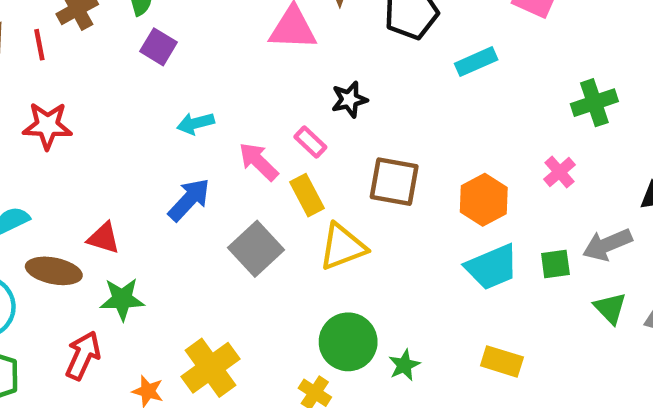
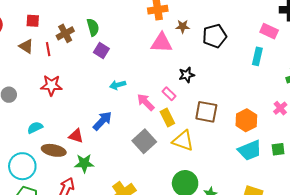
cyan rectangle: (476, 62) -> (257, 56), moved, turned -54
blue arrow: (189, 200) -> (102, 121), moved
yellow triangle: (343, 247) -> (183, 141), turned 40

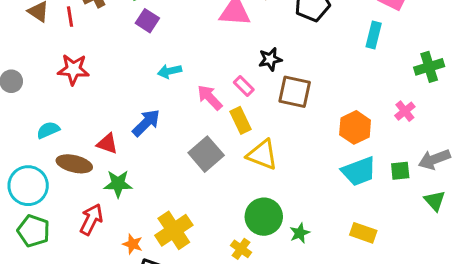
brown square: (206, 112) -> (295, 92), moved

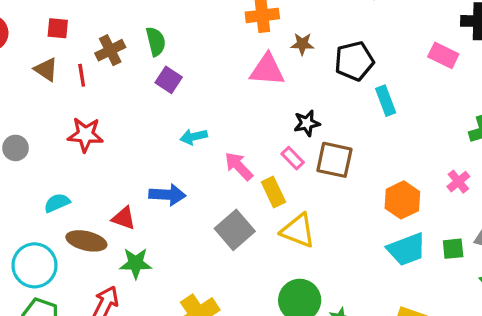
cyan rectangle: (374, 35) -> (386, 101), moved, turned -35
pink rectangle: (244, 86) -> (293, 158), moved
blue arrow: (146, 123) -> (167, 195), turned 48

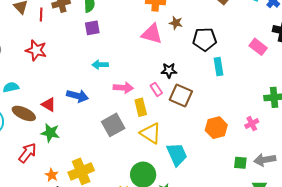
purple square: (169, 80) -> (92, 28), turned 35
pink arrow: (239, 166) -> (123, 88), turned 126
cyan trapezoid: (407, 249) -> (177, 154), moved, turned -105

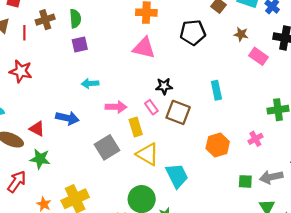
brown star: (176, 23) -> (241, 34), moved
black pentagon: (205, 39) -> (193, 32), moved
cyan rectangle: (218, 67) -> (216, 90), moved

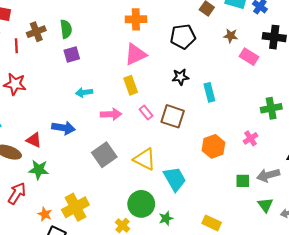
pink triangle: (144, 48) -> (135, 54), turned -35
black star: (164, 86) -> (180, 77), moved
yellow rectangle: (136, 127) -> (131, 85), moved

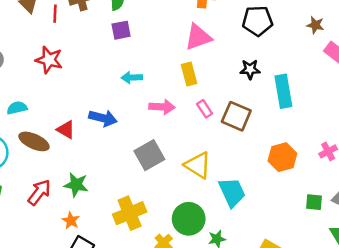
cyan rectangle: (209, 92) -> (283, 91), size x1.4
green star: (39, 170) -> (76, 185), moved
yellow cross: (75, 207) -> (130, 213), moved

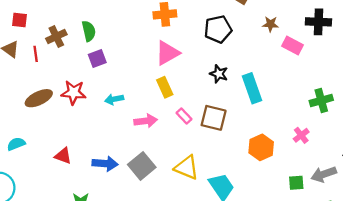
red star: (49, 60) -> (74, 93), moved
black star: (250, 69) -> (219, 74), turned 30
blue arrow: (103, 118) -> (105, 164), moved
brown ellipse: (34, 141) -> (39, 98), moved, turned -40

